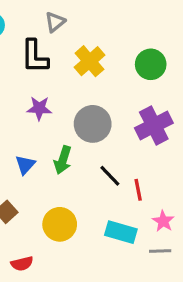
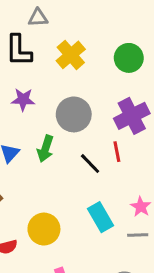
gray triangle: (55, 22) -> (38, 18), turned 36
red line: (138, 190) -> (117, 152), moved
yellow circle: (60, 224) -> (44, 229), moved
cyan rectangle: (121, 232) -> (100, 217), turned 44

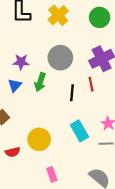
purple star: (23, 100) -> (21, 62), moved
black line: (90, 164) -> (72, 93), turned 49

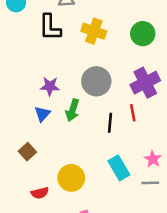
yellow cross: (58, 15) -> (94, 31), turned -30

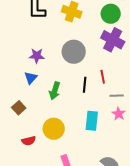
purple cross: (145, 83) -> (113, 40), moved, turned -35
green arrow: (72, 110) -> (55, 91), moved
cyan rectangle: (119, 168) -> (92, 121), turned 36
gray line: (150, 183) -> (117, 96), moved

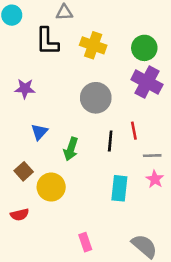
purple star: (37, 56) -> (25, 89), moved
yellow circle: (54, 129) -> (51, 187), moved
red semicircle: (29, 141) -> (20, 215), moved

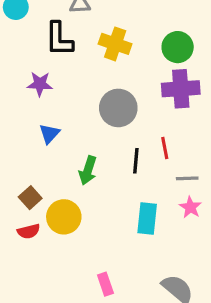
purple cross: (147, 82) -> (181, 89), turned -32
purple star: (25, 89) -> (40, 84), moved
blue triangle: (39, 132) -> (49, 134), moved
red semicircle: (20, 215) -> (29, 231), moved

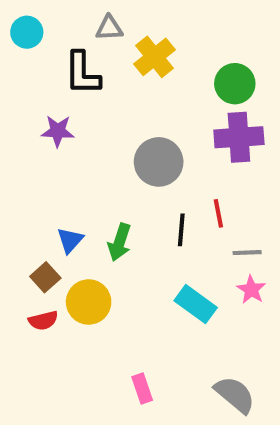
yellow cross: (115, 44) -> (154, 57), moved, turned 32
blue triangle: (49, 134) -> (70, 240), moved
cyan rectangle: (147, 218) -> (196, 304), turned -60

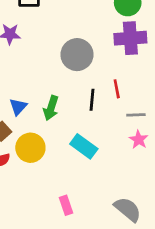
cyan rectangle: (196, 304) -> (84, 146), moved

